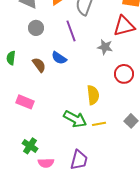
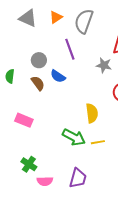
gray circle: (36, 28) -> (39, 60), moved

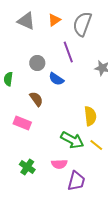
brown semicircle: (38, 83) -> (36, 99), moved
yellow line: (98, 142) -> (96, 145), turned 48
pink semicircle: (45, 181) -> (59, 164), moved

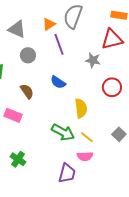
orange triangle: (54, 20) -> (49, 24), moved
gray triangle: (26, 21) -> (17, 29), moved
blue semicircle: (56, 79) -> (58, 82), moved
pink semicircle: (59, 164) -> (85, 156), moved

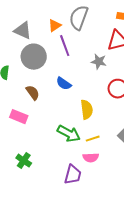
gray circle: (28, 55) -> (34, 57), size x1.6
yellow line: (87, 137) -> (93, 139), turned -56

